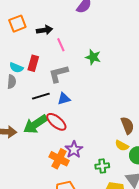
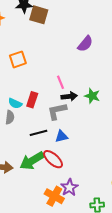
black arrow: (45, 30) -> (69, 96), moved

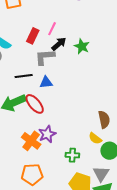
pink line: (60, 82) -> (52, 29), turned 40
black arrow: (69, 96) -> (59, 44), turned -42
red rectangle: (32, 100) -> (33, 36), moved

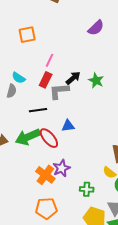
pink line: (52, 29) -> (50, 60), moved
red rectangle: (33, 36) -> (46, 80), moved
blue triangle: (46, 82) -> (68, 126), moved

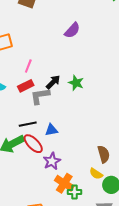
red rectangle: (46, 80) -> (26, 86), turned 42
black line: (38, 110) -> (28, 124), moved
purple star: (62, 168) -> (52, 161), moved
orange cross: (45, 175) -> (64, 183), moved

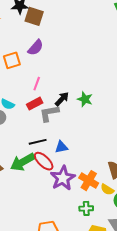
purple semicircle: (72, 30) -> (36, 48), moved
purple star: (52, 161) -> (63, 178), size x1.4
orange cross: (64, 183) -> (89, 181), moved

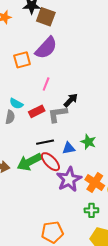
purple semicircle: (36, 48) -> (46, 48), size x1.4
green star: (85, 99) -> (88, 142), moved
red rectangle: (35, 104) -> (37, 111), moved

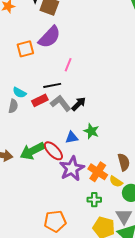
pink line: (46, 84) -> (68, 65), moved
black arrow: (71, 100) -> (79, 104), moved
gray L-shape: (58, 114) -> (61, 103), turned 60
black line: (45, 142) -> (52, 85), moved

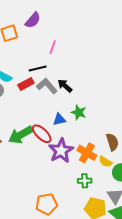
purple semicircle: (50, 37) -> (33, 20), size x0.7
black arrow: (79, 104) -> (65, 86), turned -91

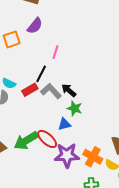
black line: (38, 68) -> (41, 74), turned -48
green star: (79, 112) -> (75, 108), moved
purple star: (61, 151) -> (67, 155), turned 30

